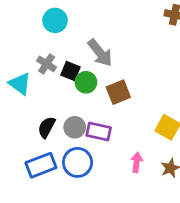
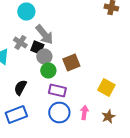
gray arrow: (100, 53) -> (44, 34), moved
green circle: (86, 82) -> (48, 70), moved
gray circle: (75, 127) -> (44, 56), moved
blue circle: (78, 162) -> (59, 112), moved

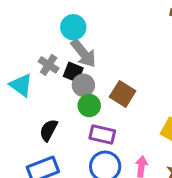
cyan circle: (26, 12) -> (73, 27), moved
brown square: (71, 62) -> (123, 94), turned -36

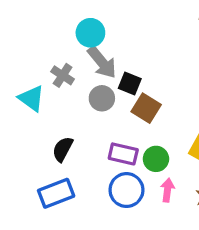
black square: (73, 72) -> (130, 84), moved
green circle: (89, 106) -> (156, 159), moved

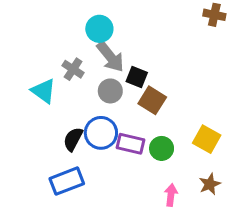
blue circle: (126, 190) -> (101, 133), moved
pink arrow: (167, 190) -> (171, 195), moved

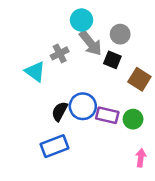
gray cross: (73, 69) -> (60, 53), turned 30
gray circle: (110, 91) -> (120, 34), moved
brown square: (152, 100) -> (139, 79), moved

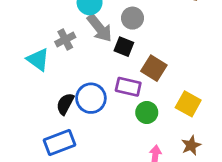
purple rectangle: (107, 115) -> (128, 87), moved

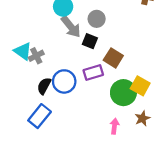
gray cross: (65, 40) -> (36, 56), moved
purple rectangle: (128, 87) -> (93, 72), turned -30
green circle: (147, 112) -> (123, 93), moved, size x1.5
blue rectangle: (60, 143) -> (40, 116), turned -30

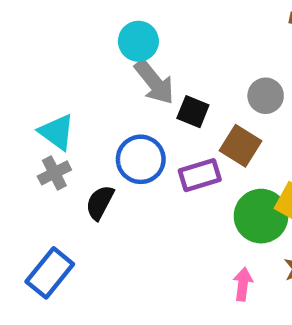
gray circle: (97, 19) -> (266, 96), moved
gray cross: (36, 56) -> (54, 173), moved
blue circle: (64, 81) -> (141, 159), moved
blue rectangle: (40, 116) -> (50, 273), moved

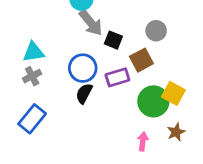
cyan triangle: (57, 132) -> (33, 52), turned -45
brown square: (241, 146) -> (141, 60), turned 30
black semicircle: (100, 202) -> (84, 93), moved
blue rectangle: (50, 273) -> (32, 119), moved

